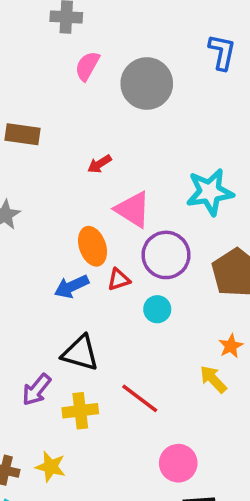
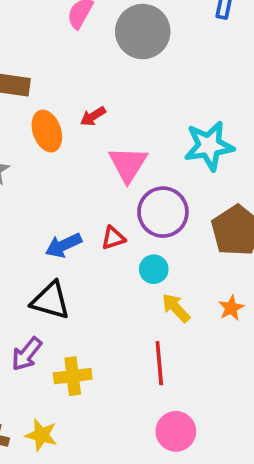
pink triangle: (133, 209) -> (128, 164), turned 30
orange ellipse: (93, 246) -> (47, 131), moved
black triangle: (80, 353) -> (51, 301), moved
yellow arrow: (213, 379) -> (176, 308), moved
red line: (140, 398) -> (159, 363), moved, turned 48

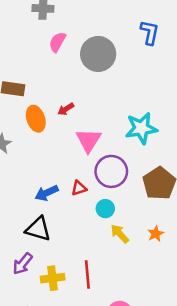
red line: (159, 363) -> (87, 275), moved

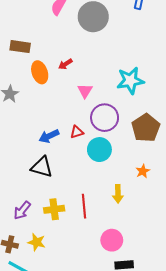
pink triangle: (89, 140) -> (85, 91), size x0.7
cyan circle: (105, 209) -> (99, 150), size x1.5
yellow arrow: (120, 234) -> (118, 194), moved, turned -138
purple arrow: (23, 264) -> (22, 210), moved

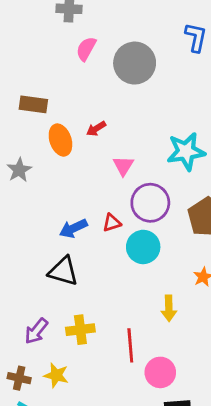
red line: (84, 206) -> (130, 345), moved

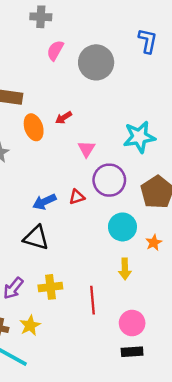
cyan circle: (143, 247) -> (122, 227), moved
pink circle: (160, 372) -> (132, 323), moved
yellow star: (56, 375) -> (30, 325), turned 30

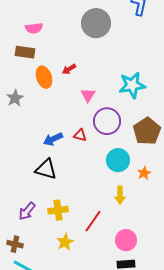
pink semicircle: (55, 50) -> (34, 28), moved, turned -126
red triangle: (77, 197) -> (80, 135), turned 32
red line: (92, 300) -> (93, 221), turned 40
yellow star: (30, 325) -> (65, 242), moved

